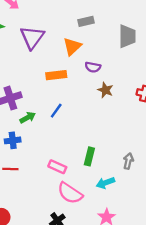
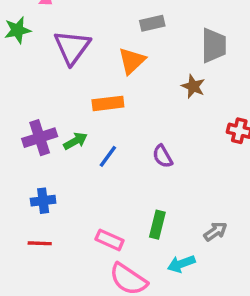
purple semicircle: (93, 67) -> (162, 156), moved, turned 49
brown star: (105, 90) -> (193, 86), moved
green arrow: (28, 118) -> (75, 141), moved
gray arrow: (128, 161) -> (215, 231), turned 42

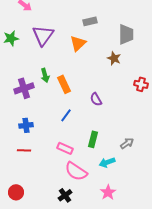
green star: (17, 30) -> (11, 38), moved
orange rectangle: (108, 103) -> (64, 84), moved, turned 72
green arrow: (75, 141) -> (45, 75), moved, turned 104
blue line: (108, 156) -> (66, 115), moved

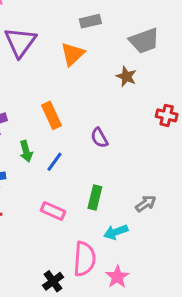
gray trapezoid: (126, 34) -> (144, 41), turned 70
green arrow: (45, 75) -> (26, 151), moved
pink semicircle: (76, 171) -> (84, 259), moved, turned -120

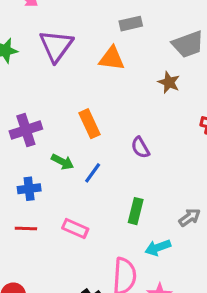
orange triangle: (72, 54) -> (112, 59), turned 50
green arrow: (26, 151) -> (62, 162), turned -48
pink rectangle: (53, 211) -> (75, 229), moved

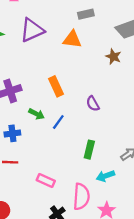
purple triangle: (56, 46) -> (32, 30), turned 30
pink rectangle: (75, 229) -> (46, 181), moved

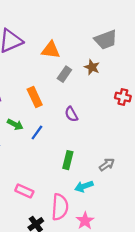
gray rectangle: (86, 14) -> (64, 74), moved, turned -42

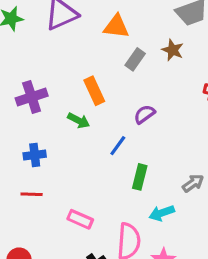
purple semicircle: (71, 114) -> (144, 114), turned 84
green arrow: (15, 124) -> (79, 121), moved
blue line: (37, 133) -> (118, 146), moved

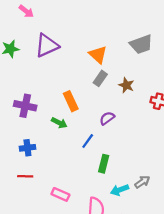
orange triangle: (116, 26) -> (98, 55), moved, turned 36
brown star: (173, 50) -> (126, 85), moved
purple cross: (32, 97) -> (25, 106), turned 30
gray arrow: (193, 183) -> (142, 182), moved

